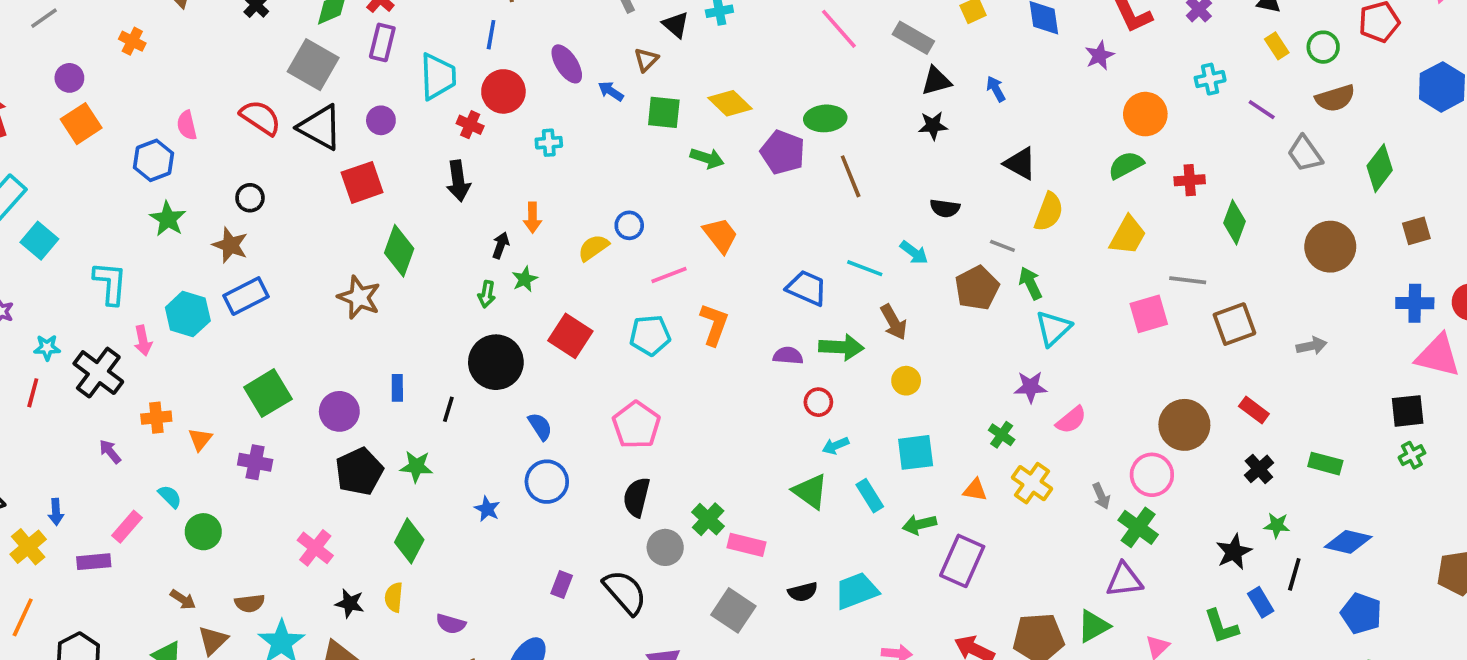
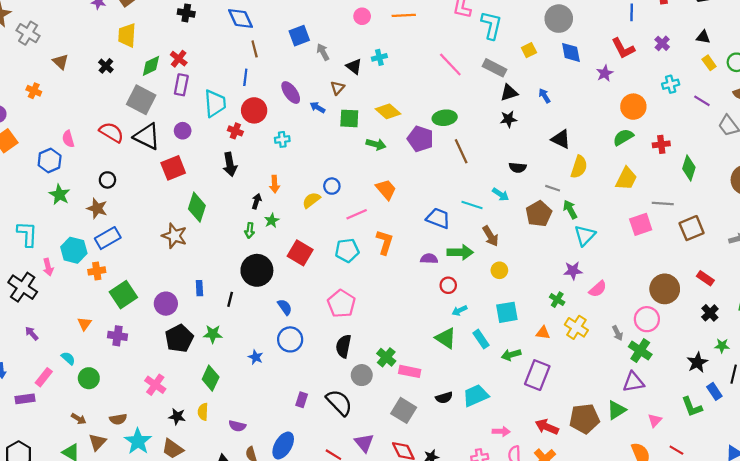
orange cross: (156, 418) -> (97, 271), moved

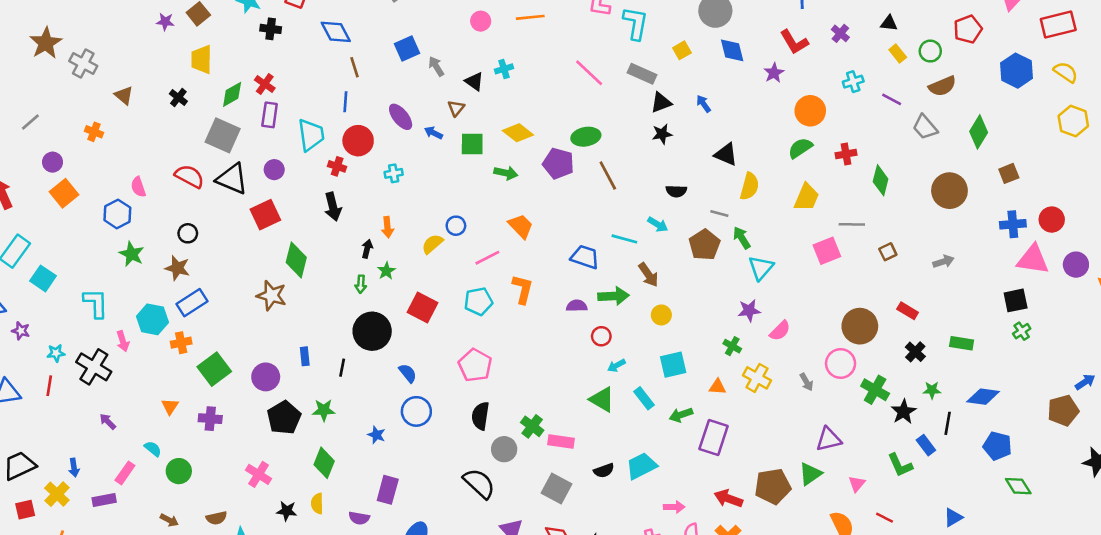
brown square: (692, 228) -> (888, 252), size x0.6
green cross: (640, 351) -> (875, 390), moved
purple rectangle: (302, 400) -> (388, 490), moved, size x1.5

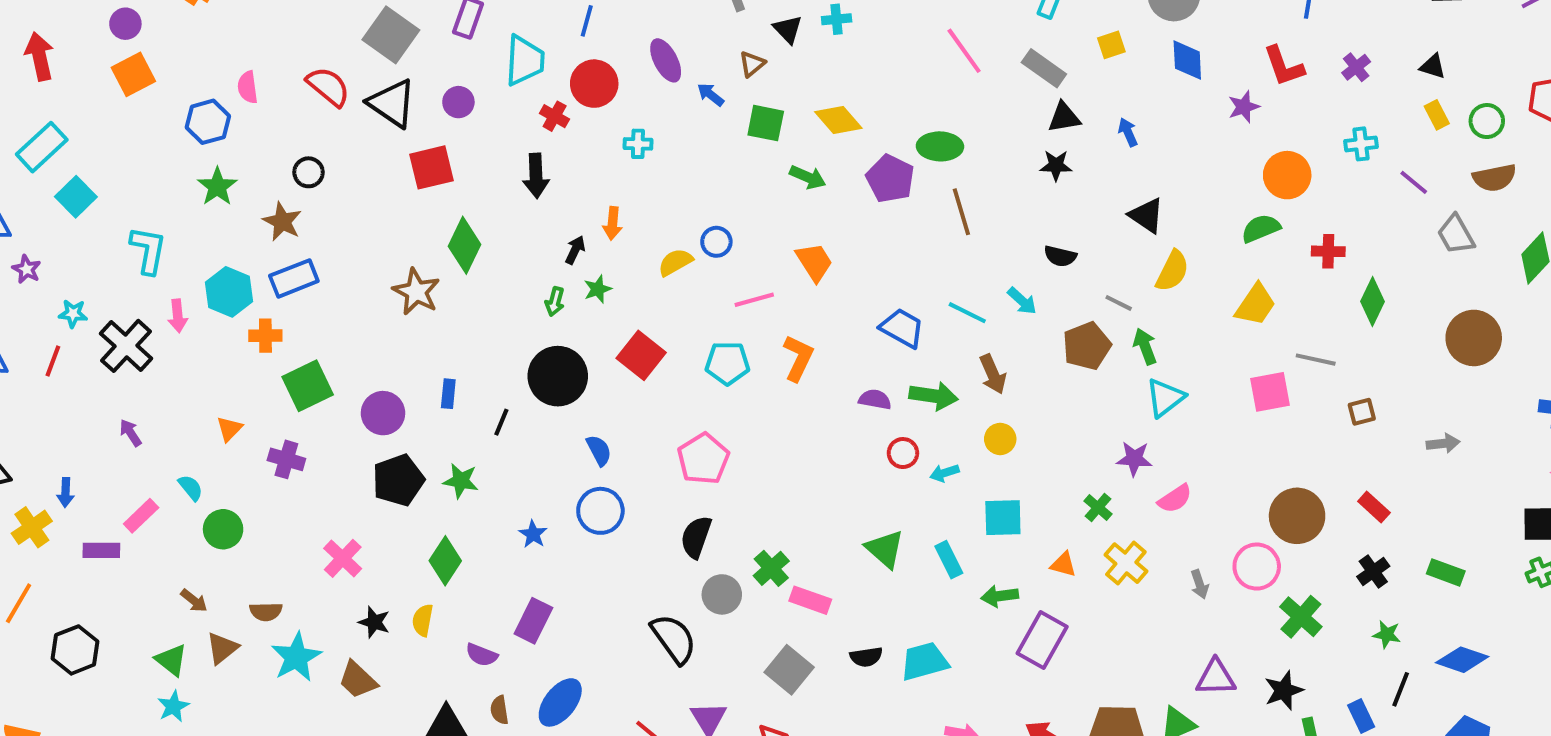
cyan arrow: (616, 366) -> (944, 473), moved
black star: (904, 412) -> (1284, 691), moved

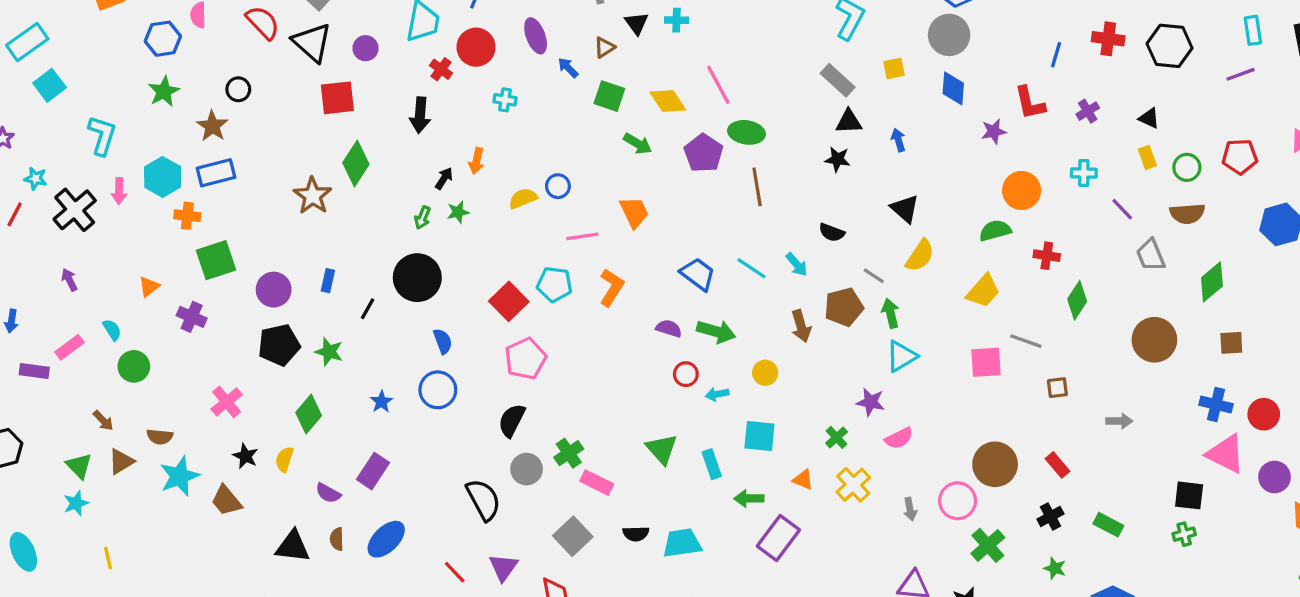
pink line: (964, 51) -> (718, 85), moved
red square: (641, 355) -> (509, 301), moved
brown arrow: (993, 374) -> (801, 326), moved

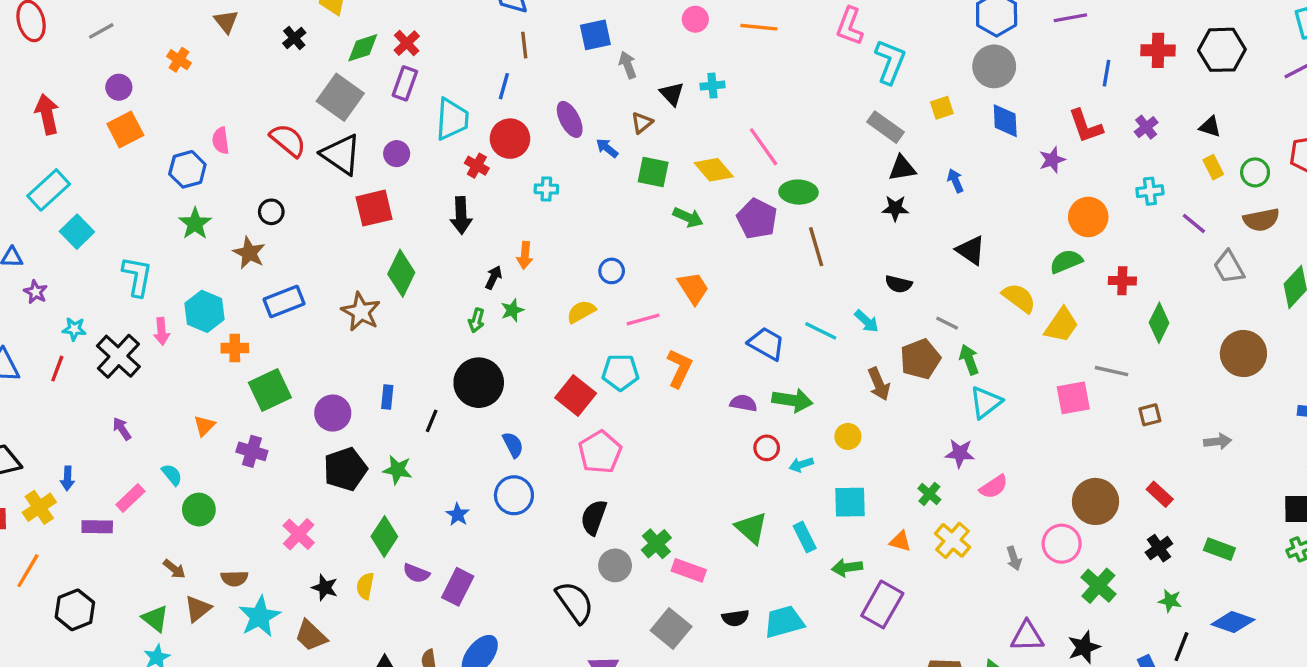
blue rectangle: (216, 173) -> (284, 302), moved
yellow semicircle: (523, 198) -> (581, 312), moved
yellow semicircle: (920, 256) -> (1019, 298), moved, turned -80
purple semicircle: (328, 493) -> (416, 573), moved

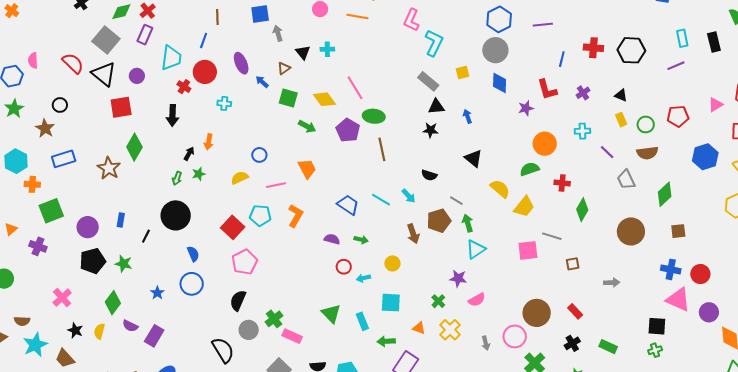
green arrow: (792, 400) -> (361, 240), size x0.6

